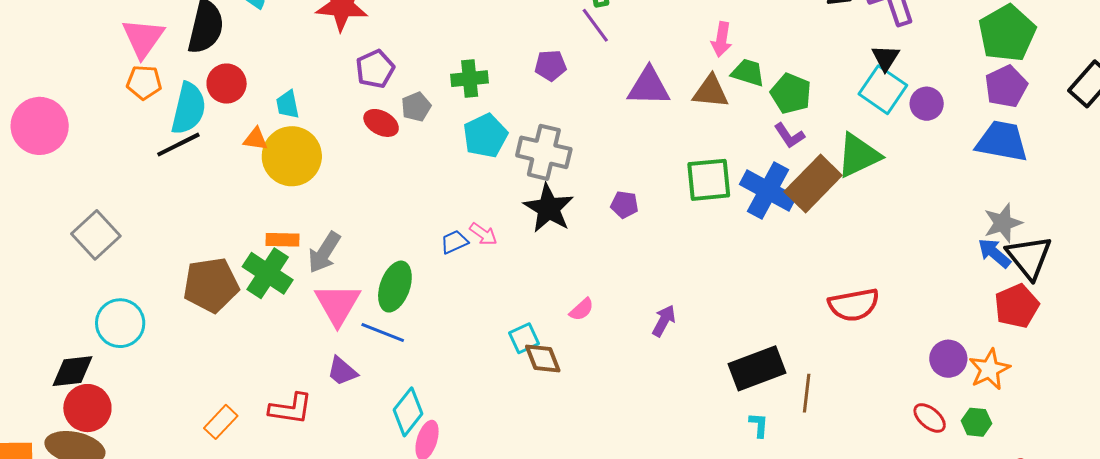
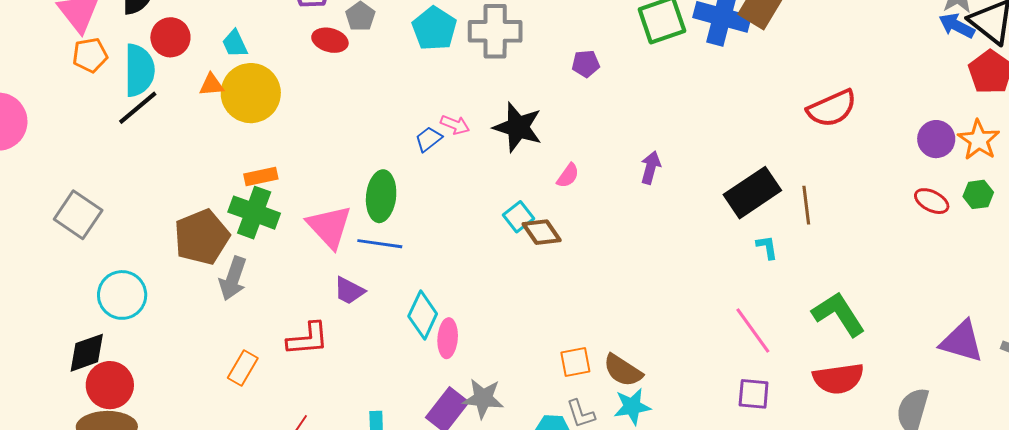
black star: (549, 208) -> (518, 127), moved
gray arrow: (324, 252) -> (233, 279), moved

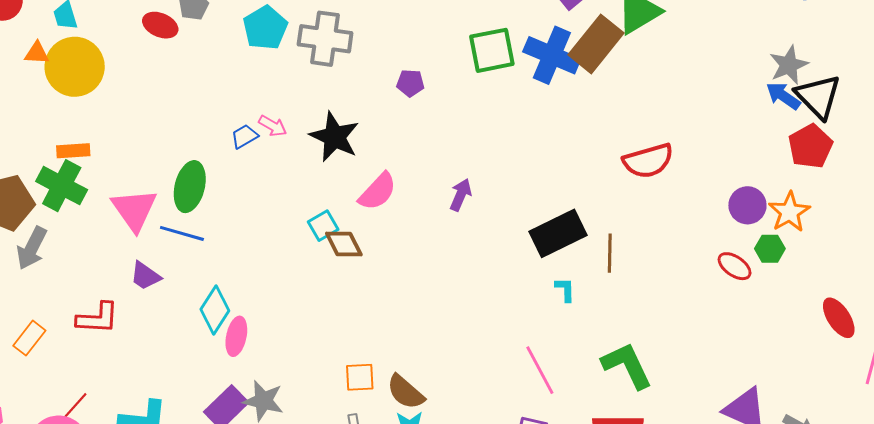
pink semicircle: (568, 176) -> (378, 192), size x1.6
green hexagon: (978, 194) -> (770, 249), moved

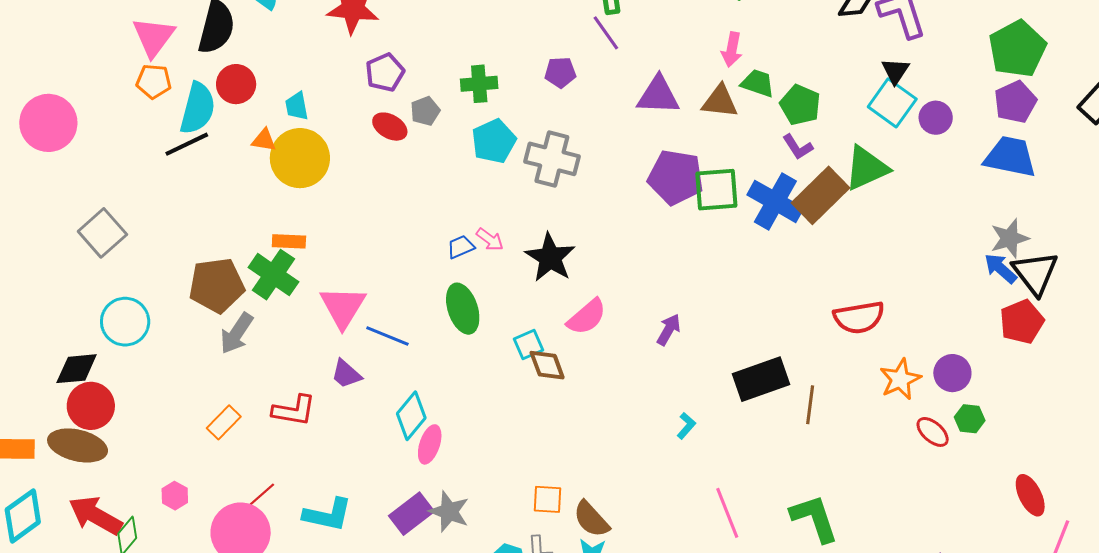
purple pentagon: (410, 83) -> (676, 177), moved, size x2.0
green ellipse: (190, 187) -> (463, 309), moved, turned -39
orange star: (789, 212) -> (900, 379), moved
cyan L-shape: (565, 289) -> (686, 426), moved, turned 36

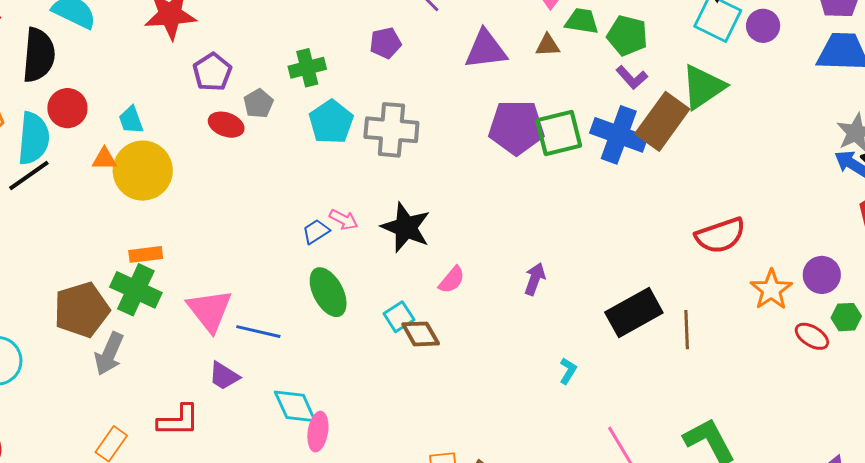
brown triangle: (720, 101) -> (548, 45), size x0.7
pink semicircle: (587, 317) -> (452, 280), size x0.7
cyan diamond: (411, 416) -> (295, 406), turned -54

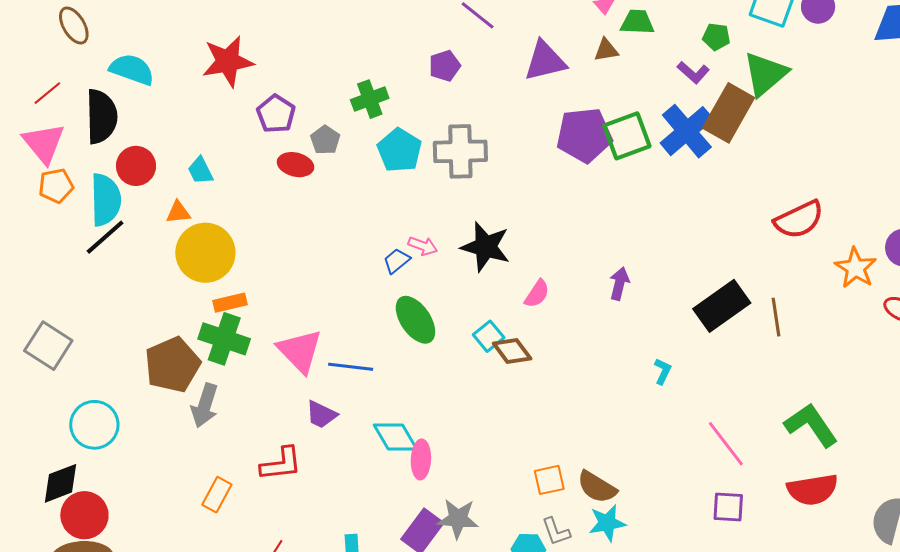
green pentagon: (627, 36) -> (716, 37), moved, size x0.7
blue cross: (619, 135) -> (687, 131), turned 36
yellow circle: (143, 171) -> (205, 253), moved

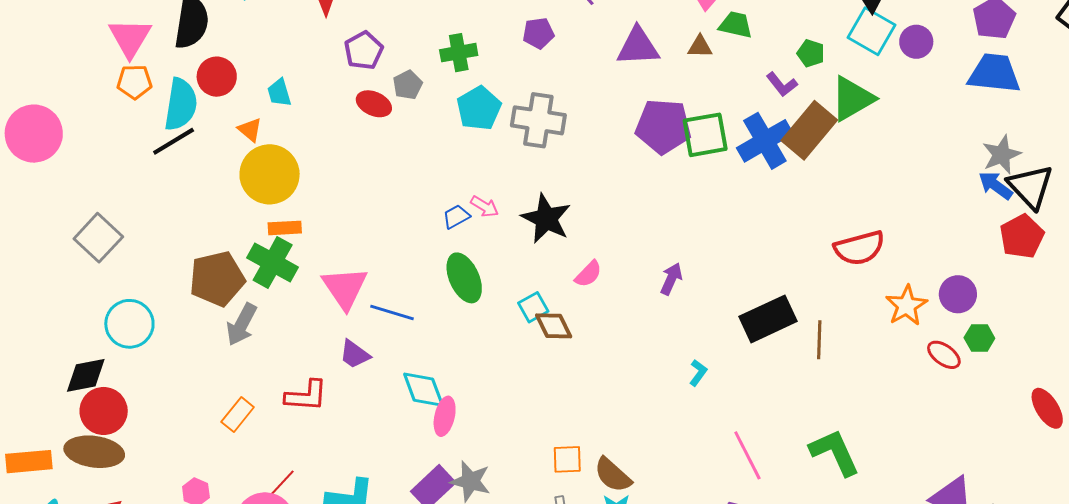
orange triangle: (178, 212) -> (250, 130), turned 36

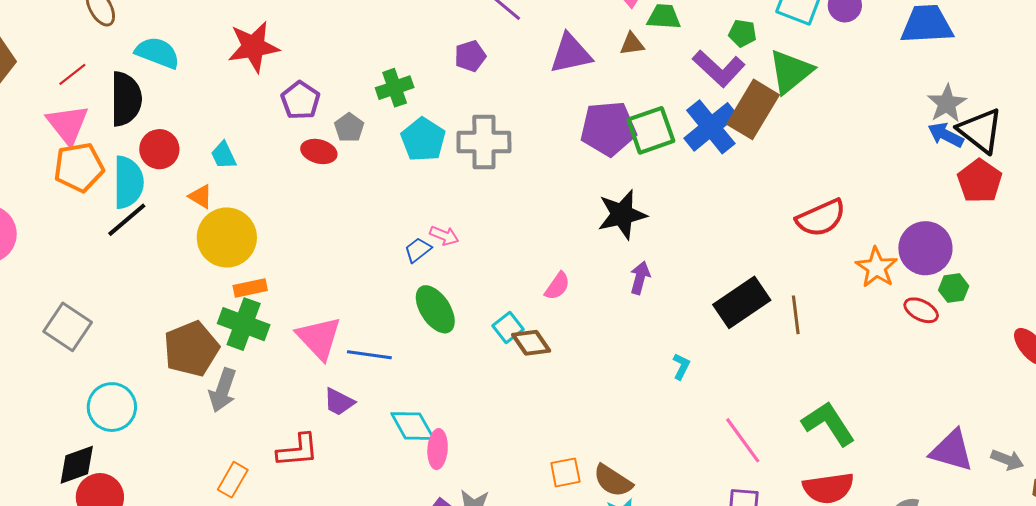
orange pentagon: (135, 82) -> (79, 167), size x1.4
purple L-shape: (782, 84) -> (719, 68), size x1.6
black star: (546, 219) -> (622, 214), moved, turned -30
purple circle: (958, 294) -> (925, 248), size x1.4

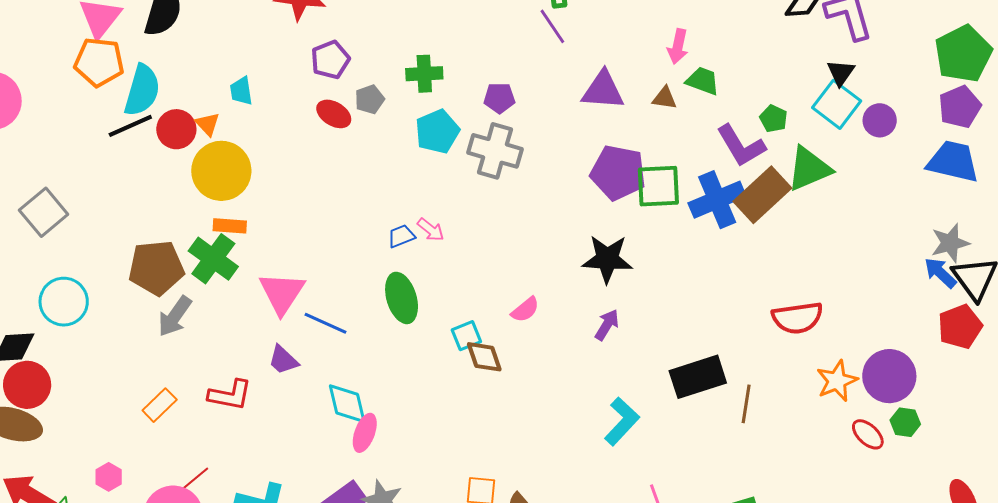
purple pentagon: (470, 56) -> (499, 98), moved
red circle: (159, 149) -> (176, 129), moved
cyan L-shape: (681, 366) -> (622, 421), size x1.8

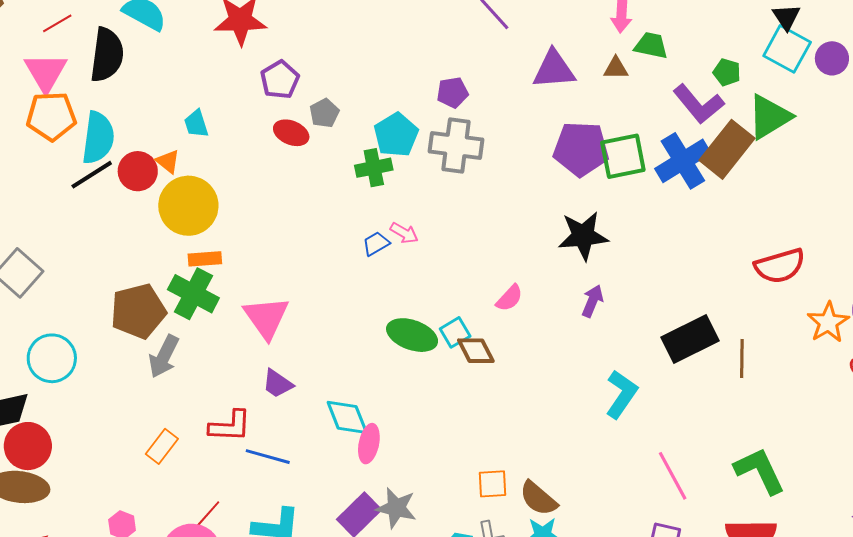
green cross: (424, 74) -> (374, 168), moved
green ellipse: (402, 298) -> (412, 335), moved, turned -45
blue line: (326, 323) -> (268, 457), moved

